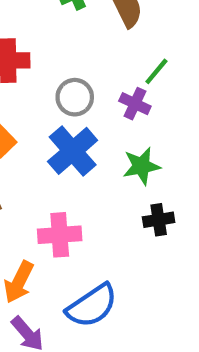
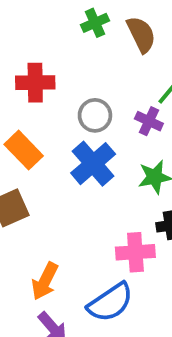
pink cross: (60, 235) -> (135, 252), moved

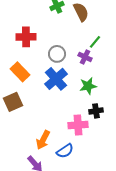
orange arrow: (45, 281) -> (43, 140), moved
blue semicircle: (110, 302) -> (65, 151), size x0.7

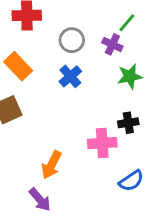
blue cross: (56, 79) -> (70, 76), size x0.7
green star: (88, 86) -> (130, 76), moved
blue semicircle: (65, 151) -> (131, 181), moved

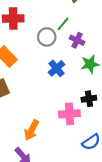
green line: (127, 23) -> (63, 24), moved
blue cross: (70, 76) -> (56, 68), moved

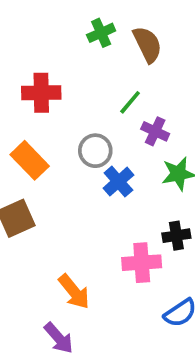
gray circle: (47, 37) -> (95, 151), moved
orange arrow: (32, 130) -> (74, 292), turned -66

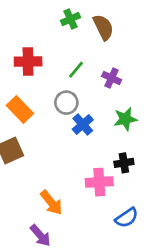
green line: (130, 102) -> (76, 70), moved
purple cross: (155, 131) -> (112, 78), moved

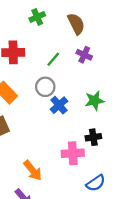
green cross: (70, 19) -> (37, 17), moved
purple cross: (112, 78) -> (84, 55), moved

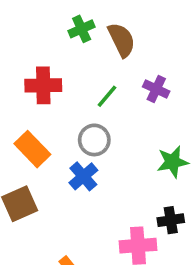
brown semicircle: (76, 24) -> (122, 40), moved
blue cross: (59, 105) -> (83, 176), moved

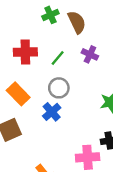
purple cross: (156, 89) -> (90, 54), moved
green line: (107, 96) -> (58, 58), moved

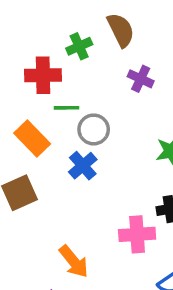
green cross: (50, 15) -> (79, 46), moved
green line: (58, 58) -> (66, 108), moved, turned 49

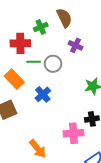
gray circle: (94, 129) -> (53, 64), moved

